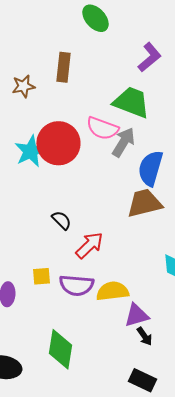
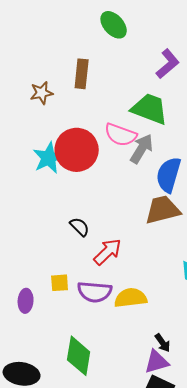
purple triangle: (136, 315) -> (157, 362), moved

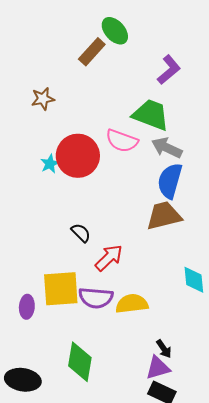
brown rectangle: (82, 74) -> (92, 52), moved, turned 36
gray arrow: (142, 149) -> (167, 148), moved, turned -96
cyan star: (49, 158) -> (50, 164), size x0.6
yellow square: (60, 283) -> (61, 289), size x2.0

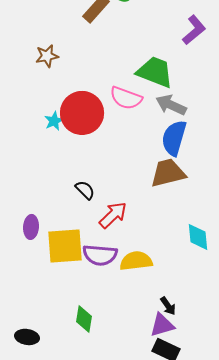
purple L-shape: (169, 70) -> (194, 30), moved
purple ellipse: (27, 307) -> (31, 227), moved
green diamond: (80, 362) -> (84, 319), size x0.7
black ellipse: (23, 380) -> (27, 337), size x0.7

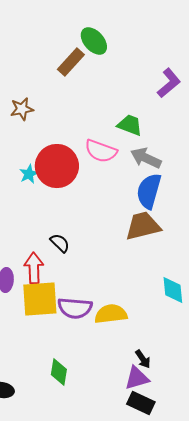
green trapezoid: (155, 72) -> (130, 125), size x0.7
red arrow: (113, 215) -> (34, 268), moved, turned -48

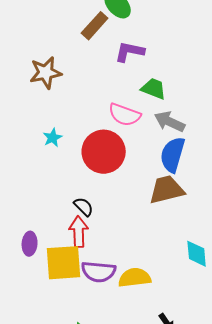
purple L-shape: (169, 83) -> (130, 52), moved, turned -128
brown star: (22, 109) -> (46, 73), size x1.4
red circle: (57, 166) -> (104, 152), moved
red arrow: (34, 268) -> (79, 232), moved

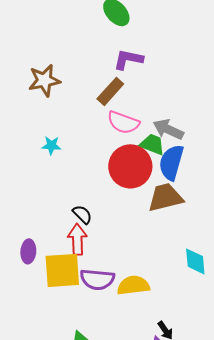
brown rectangle: (95, 26) -> (110, 91), moved
green trapezoid: (154, 89) -> (152, 144), moved
cyan star: (53, 138) -> (51, 145), turned 30
red circle: (104, 152) -> (130, 166), moved

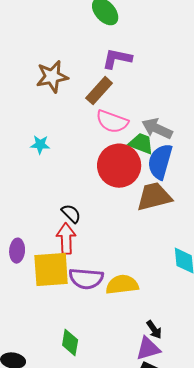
brown star: (44, 80) -> (52, 77), moved

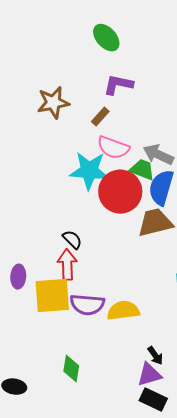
brown rectangle: (99, 91) -> (100, 117), size x0.7
cyan star: (40, 145) -> (89, 171), moved, size x2.0

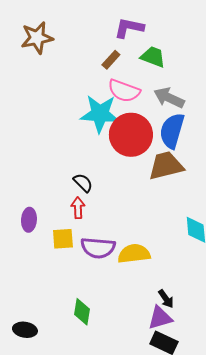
brown star: (53, 103) -> (37, 38), moved
green trapezoid: (142, 170) -> (153, 57), moved
red arrow: (67, 265) -> (78, 208), size x0.7
yellow square: (52, 296) -> (63, 239), size x0.6

